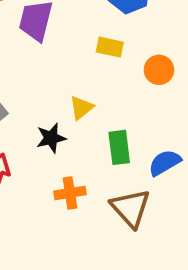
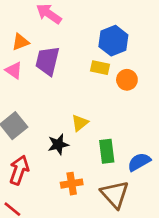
yellow rectangle: (110, 47) -> (100, 68), moved
orange circle: (159, 70) -> (127, 80), moved

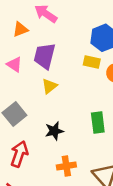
orange triangle: (21, 42) -> (20, 29), moved
yellow triangle: (80, 123) -> (49, 86), moved
green rectangle: (107, 151) -> (98, 122), moved

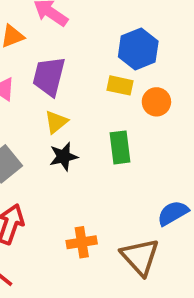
green rectangle: (98, 122) -> (120, 147), moved
black star: (54, 131) -> (63, 157), moved

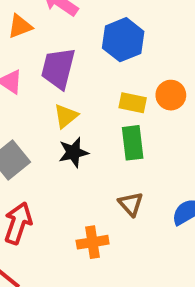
blue hexagon: (138, 49) -> (123, 40), moved
yellow rectangle: (120, 85) -> (133, 103), moved
brown triangle: (140, 257) -> (131, 204), moved, size x0.6

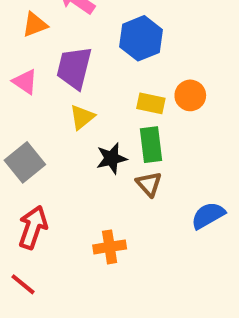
black star: (73, 152) -> (112, 158), moved
brown triangle: (131, 204) -> (149, 184), moved

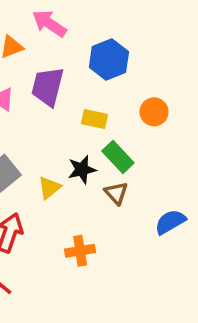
yellow rectangle: (151, 103) -> (95, 119), moved
yellow triangle: (82, 117) -> (49, 188), moved
green rectangle: (151, 145) -> (118, 157), turned -36

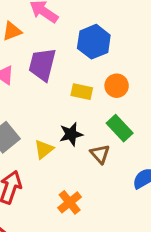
orange circle: (154, 112) -> (117, 86), moved
green rectangle: (118, 157) -> (120, 128), moved
orange cross: (80, 251) -> (70, 202), turned -30

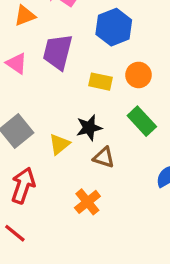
brown triangle: (100, 154) -> (104, 157), moved, turned -30

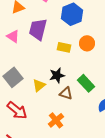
green rectangle: (142, 121) -> (86, 83), moved
red arrow: (23, 185) -> (17, 110), turned 110

